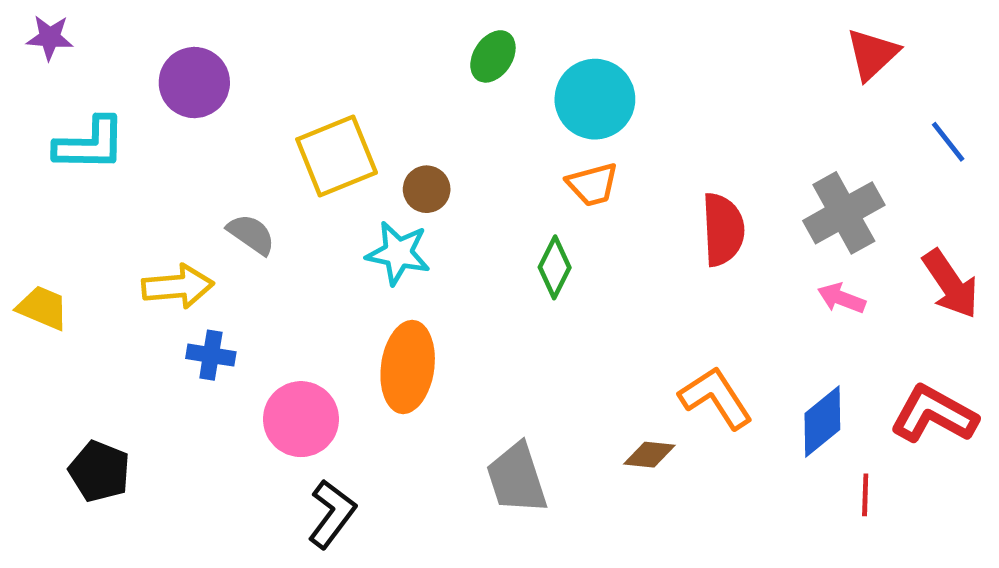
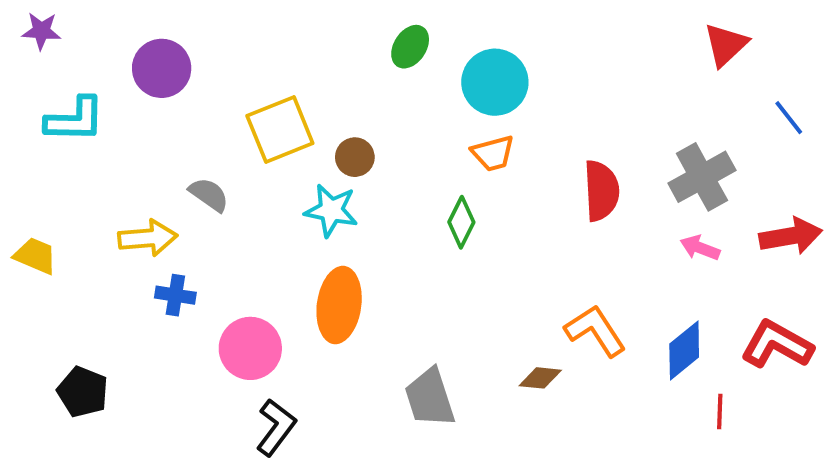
red arrow: (950, 284) -> (791, 236), turned -66

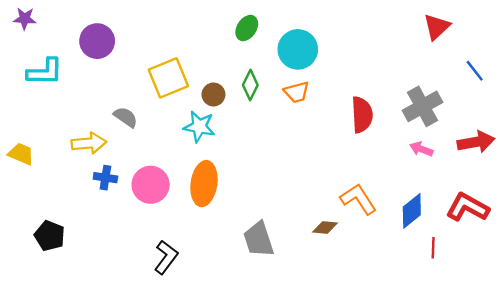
green diamond: (461, 222) -> (250, 85), moved
pink circle: (250, 348) -> (151, 185), moved

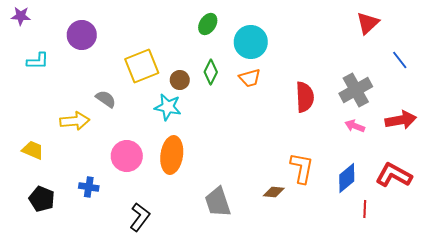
cyan L-shape: (45, 72) -> (38, 61), size x0.7
yellow trapezoid: (21, 154) -> (33, 150), moved
blue cross: (105, 178) -> (89, 187), moved
orange L-shape: (358, 199) -> (302, 168), turned 44

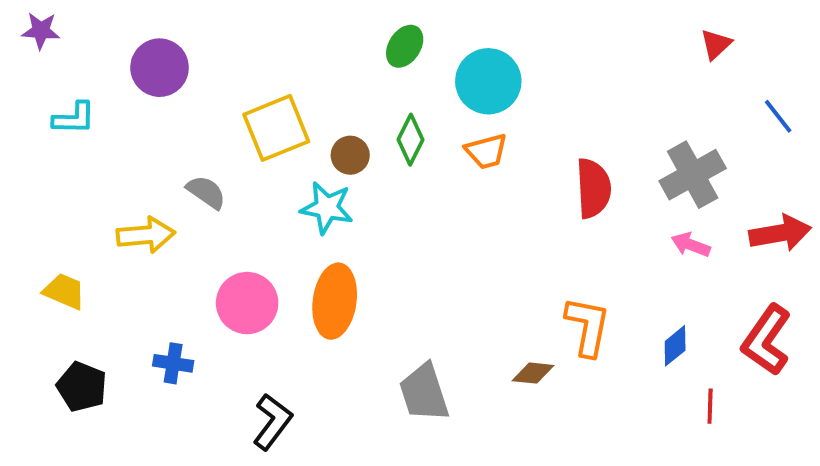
red triangle: (368, 23) -> (716, 44), size x0.7
red L-shape: (394, 175) -> (766, 340), turned -84
blue diamond: (347, 178) -> (675, 346), size x0.7

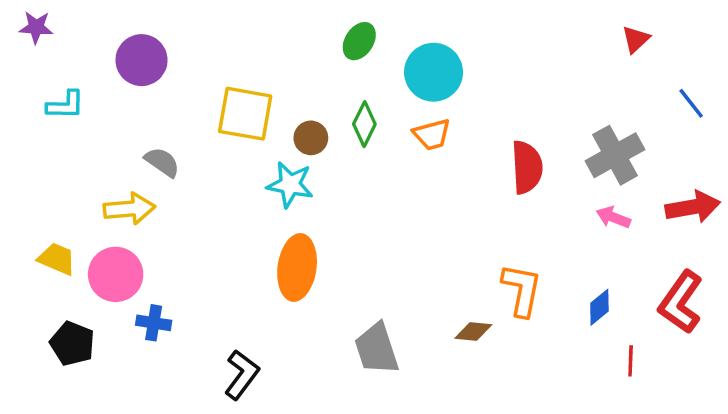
yellow square: (276, 128) -> (245, 114), turned 32
gray semicircle: (206, 192) -> (162, 162), moved
pink circle: (247, 303) -> (116, 274), moved

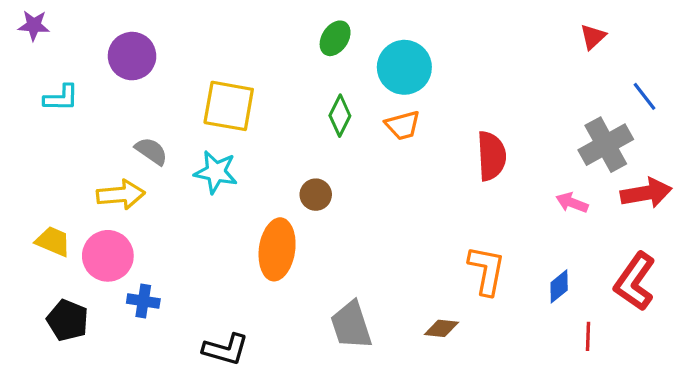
brown circle: (311, 138) -> (316, 195), moved
gray cross: (615, 155) -> (606, 145), moved
cyan star: (290, 185) -> (216, 172), moved
brown diamond: (473, 331) -> (441, 328), moved
black L-shape: (242, 375) -> (225, 349), turned 69

